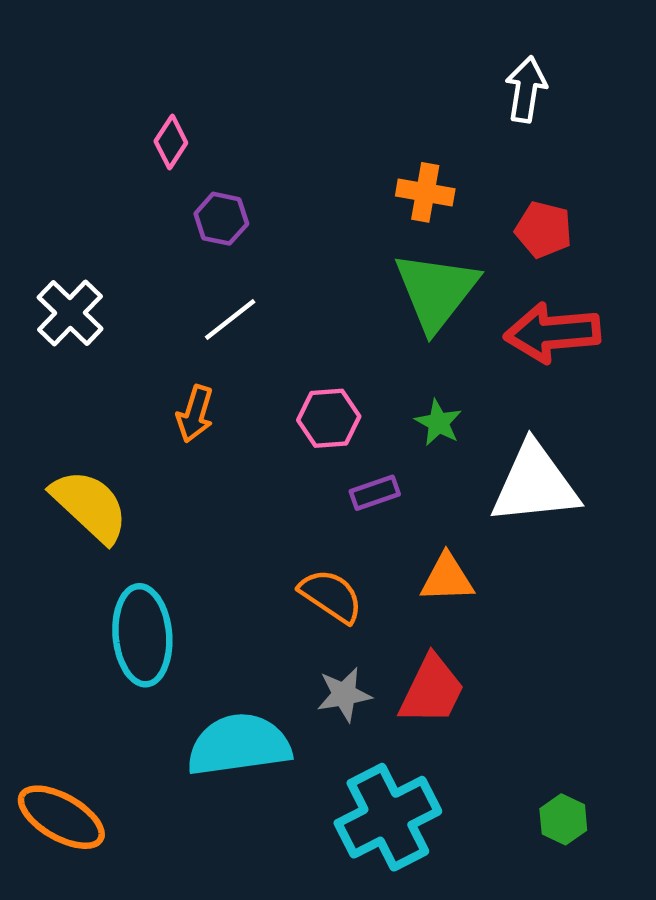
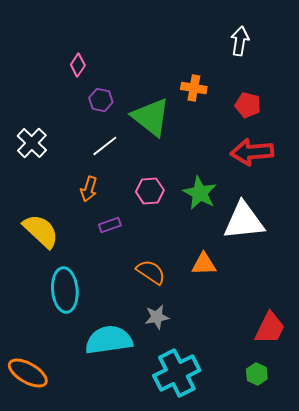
green triangle: (436, 291) -> (151, 117), moved, turned -30
green star: (438, 423) -> (200, 193), size x1.6
purple rectangle: (375, 493) -> (110, 225), moved
red trapezoid: (432, 690) -> (270, 328), moved

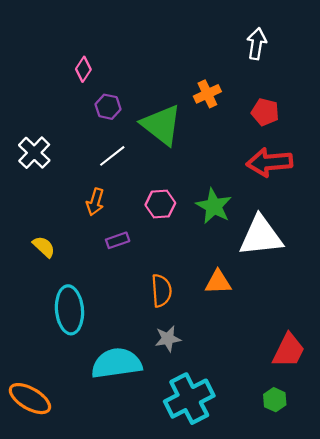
orange cross: (194, 88) -> (207, 94), turned -35
yellow semicircle: (41, 231) -> (44, 247), size x0.6
orange semicircle: (151, 272) -> (161, 291), turned 52

